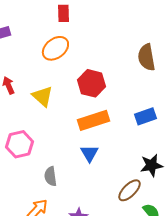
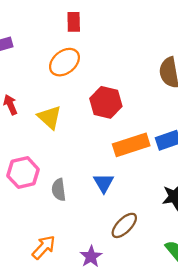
orange rectangle: (93, 120) -> (131, 145), moved
gray semicircle: (50, 176) -> (59, 190), moved
brown ellipse: (129, 190) -> (124, 225), moved

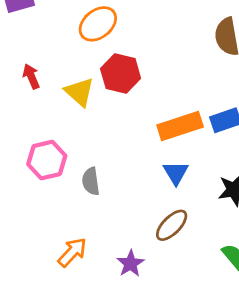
red hexagon: (106, 102) -> (121, 74), moved
blue triangle: (104, 183) -> (176, 173), moved

